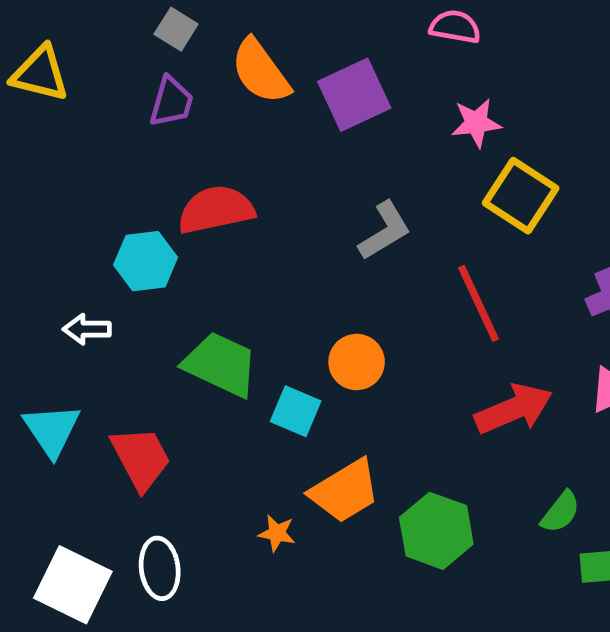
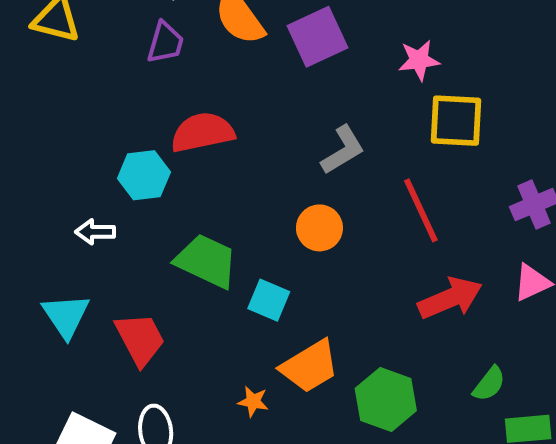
yellow square: (521, 196) -> (456, 121), turned -30
orange circle: (357, 362) -> (319, 228), moved

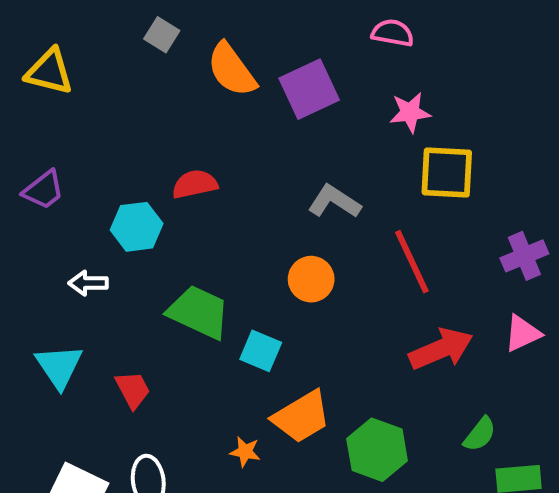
purple trapezoid: (165, 43) -> (44, 190), moved, turned 36
red semicircle: (202, 132) -> (195, 184), size x0.7
gray L-shape: (343, 150) -> (334, 202), turned -116
red trapezoid: (140, 339) -> (133, 390), size x0.7

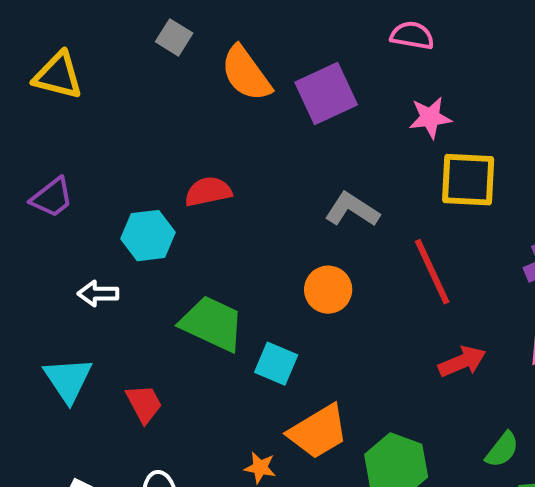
red arrow: (441, 349) -> (462, 362), size x0.7

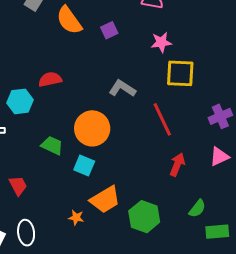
purple square: (326, 94) -> (109, 30), size x0.6
orange circle: (328, 290) -> (92, 128), moved, size x1.5
green trapezoid: (212, 324) -> (52, 145), size x0.7
red arrow: (462, 362) -> (177, 164), turned -45

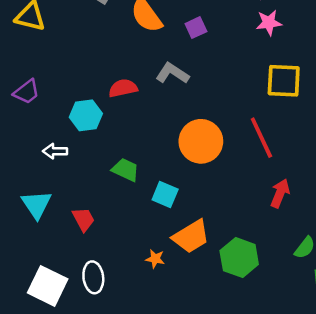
pink star: (161, 42) -> (269, 23), moved
gray L-shape: (122, 88) -> (172, 73), moved
orange circle: (92, 128) -> (201, 141), moved

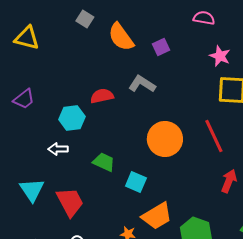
pink star: (269, 23) -> (220, 56), moved, turned 30
white arrow: (55, 151) -> (58, 149), moved
red trapezoid: (83, 219) -> (70, 202), size x1.5

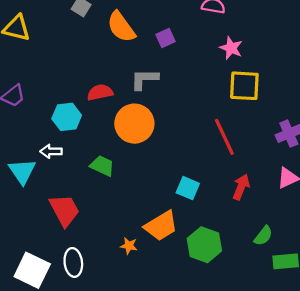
gray L-shape: (142, 84) -> (144, 79), turned -32
orange circle: (165, 139) -> (134, 124), moved
cyan square: (136, 182) -> (188, 188), moved
cyan triangle: (32, 190) -> (22, 171), moved

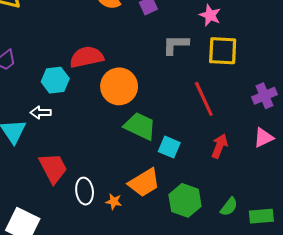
gray L-shape: (144, 79) -> (176, 45), moved
red semicircle: (100, 92) -> (87, 57), size x1.4
green trapezoid: (102, 166) -> (140, 126), moved, size x1.4
green semicircle: (263, 236) -> (229, 207), moved
white ellipse: (73, 262) -> (85, 191), moved

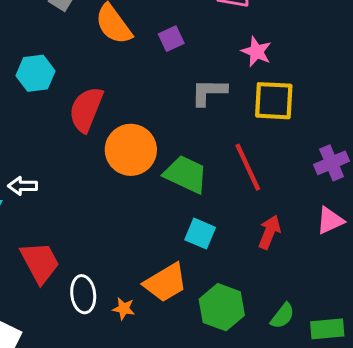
red semicircle: (87, 57) -> (86, 109), turned -56
cyan hexagon: (55, 80) -> (36, 73), moved
green trapezoid: (140, 126) -> (186, 174), moved

